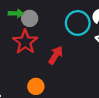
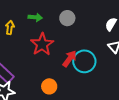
gray circle: (30, 18) -> (67, 18), moved
cyan circle: (78, 23) -> (84, 61), moved

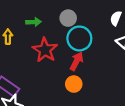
cyan circle: (84, 61) -> (79, 38), moved
orange circle: (49, 86) -> (74, 84), moved

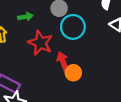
red arrow: (77, 61) -> (63, 61), moved, turned -42

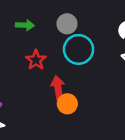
red star: (40, 43) -> (36, 60), size x0.7

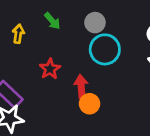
green arrow: (25, 25) -> (52, 21), turned 42
red star: (36, 60) -> (50, 69), moved

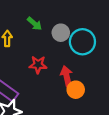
gray circle: (95, 23) -> (61, 33), moved
red star: (50, 69) -> (38, 65), turned -30

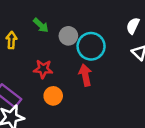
red arrow: (67, 76) -> (85, 75), moved
orange circle: (76, 90) -> (53, 96), moved

